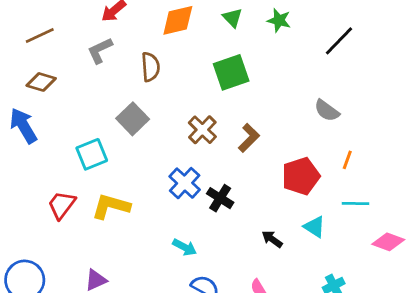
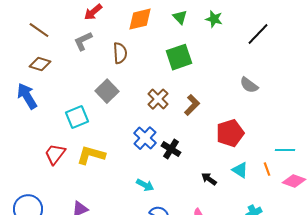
brown line: (40, 35) -> (39, 30), turned 60
orange line: (347, 160) -> (267, 169), moved, turned -40
cyan line: (355, 204) -> (285, 150), moved

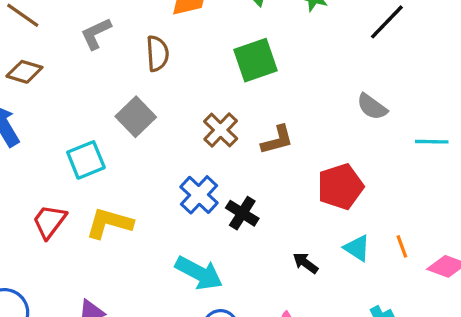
brown L-shape: (192, 105) -> (277, 140), turned 30
cyan line: (285, 150) -> (432, 142), moved
cyan arrow: (145, 185) -> (199, 273), size x1.6

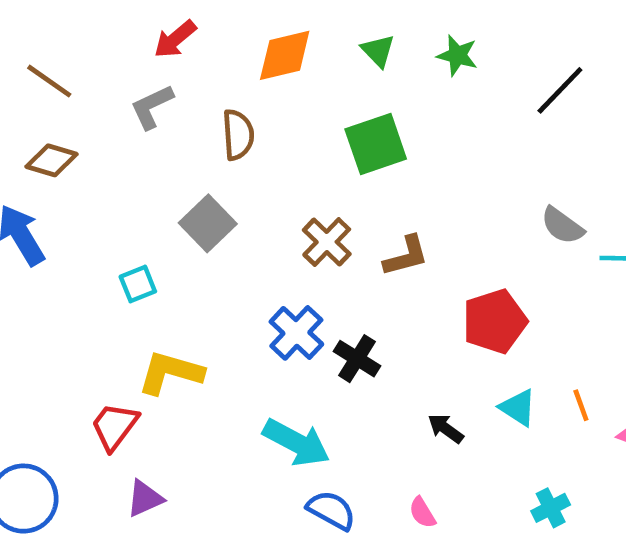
gray semicircle: (372, 107) -> (562, 226), moved
cyan square: (86, 160) -> (138, 284), size x0.7
red trapezoid: (49, 221) -> (114, 426), moved

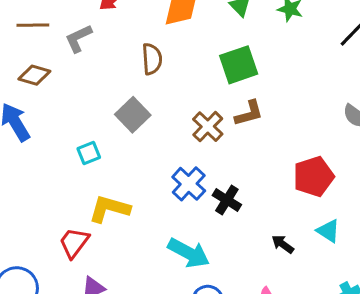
brown line: (49, 81) -> (33, 25), turned -36
gray L-shape: (152, 107) -> (78, 38), moved
brown L-shape: (406, 256) -> (249, 113), moved

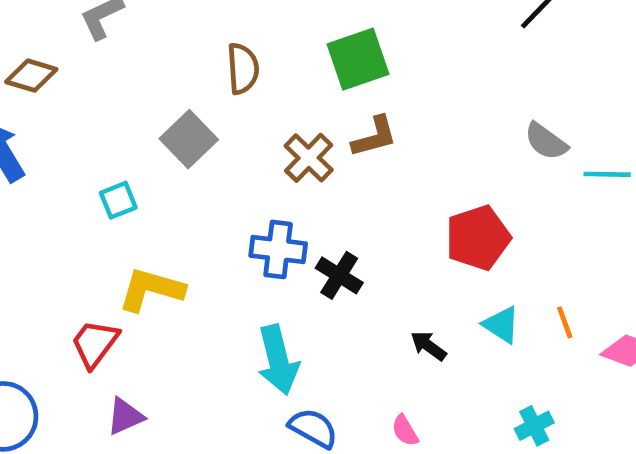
brown semicircle: (152, 59) -> (243, 69), moved
blue cross: (189, 184) -> (278, 250), turned -36
cyan arrow: (189, 253) -> (278, 360), turned 48

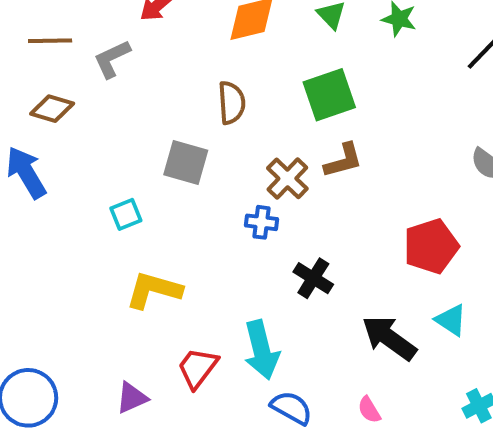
gray square: (189, 139) -> (186, 162), turned -30
blue cross: (278, 250) -> (261, 222), moved, size x0.7
red trapezoid: (95, 344) -> (198, 368), moved
black arrow: (428, 346) -> (389, 338), size x1.8

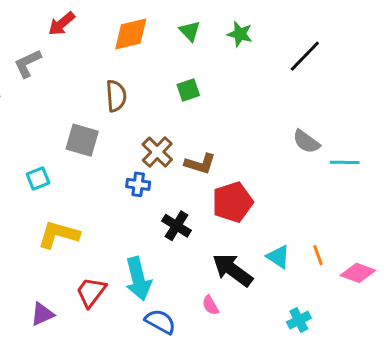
green square: (329, 95) -> (188, 90), size x0.6
brown L-shape: (343, 160) -> (200, 164), moved, turned 32
red pentagon: (431, 246) -> (233, 202), moved
pink semicircle: (369, 410) -> (210, 305), moved

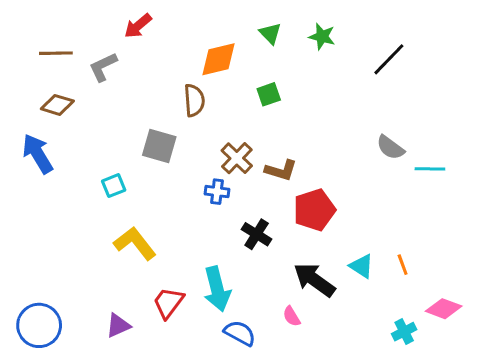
orange diamond: (131, 34) -> (219, 59), moved
yellow L-shape: (59, 235) -> (135, 243), turned 36
pink diamond: (358, 273) -> (444, 309), moved
cyan cross: (299, 320) -> (404, 332), moved

